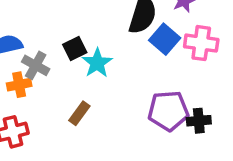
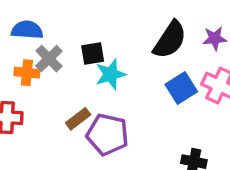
blue square: (165, 39) -> (181, 88), moved
purple pentagon: (168, 111) -> (107, 134), moved

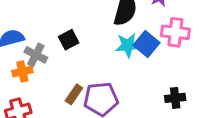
cyan star: (111, 74) -> (128, 45), moved, turned 30

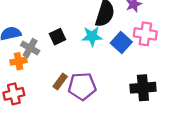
cyan star: (128, 45) -> (92, 36), moved
black cross: (175, 98) -> (143, 88), size x1.5

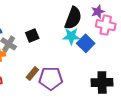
pink cross: (145, 34) -> (106, 25), moved
cyan star: (92, 36) -> (71, 36), moved

